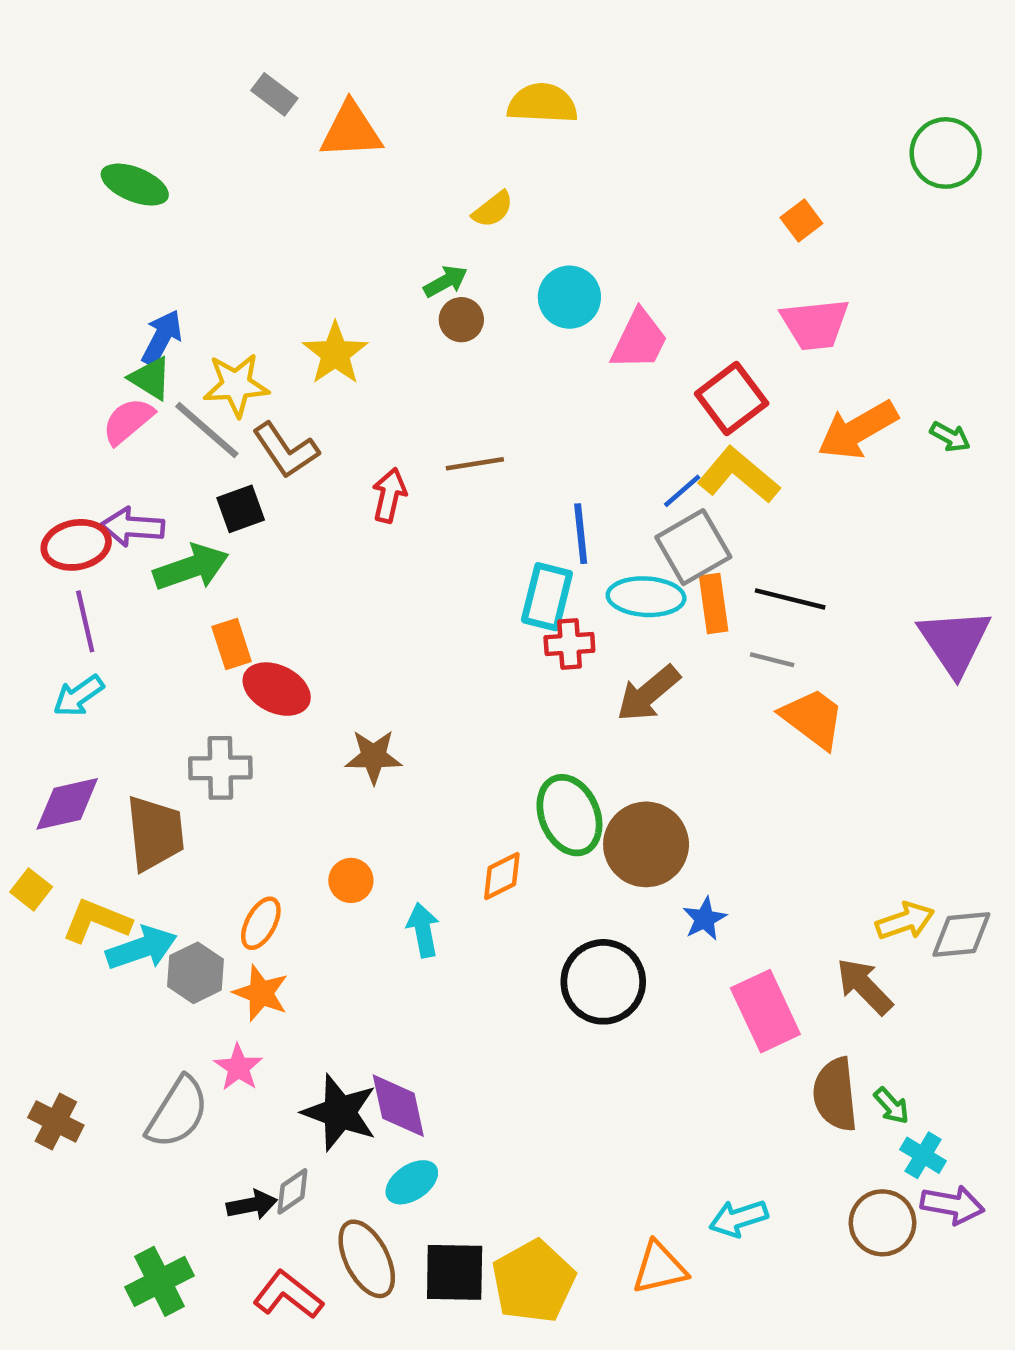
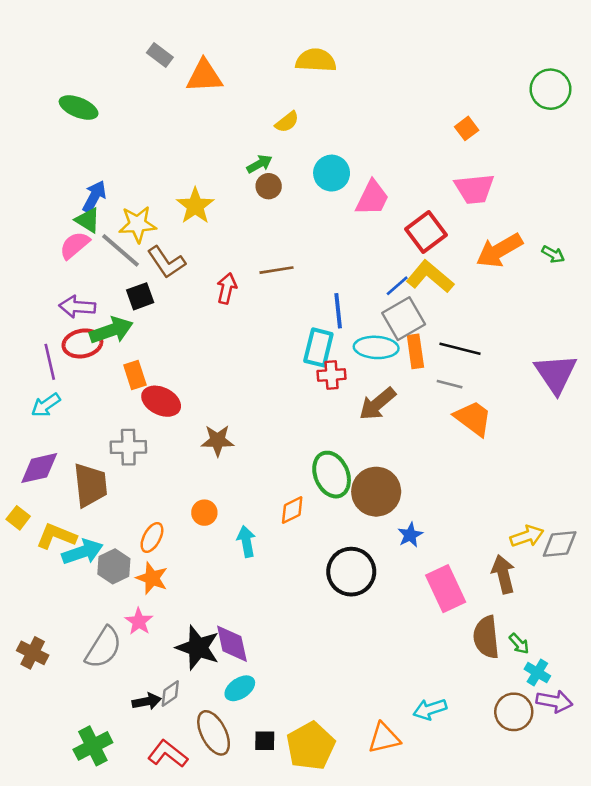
red ellipse: (76, 545) -> (82, 343), moved
brown arrow: (864, 986) -> (503, 574), turned 30
black square: (455, 1272) -> (265, 741), size x0.6

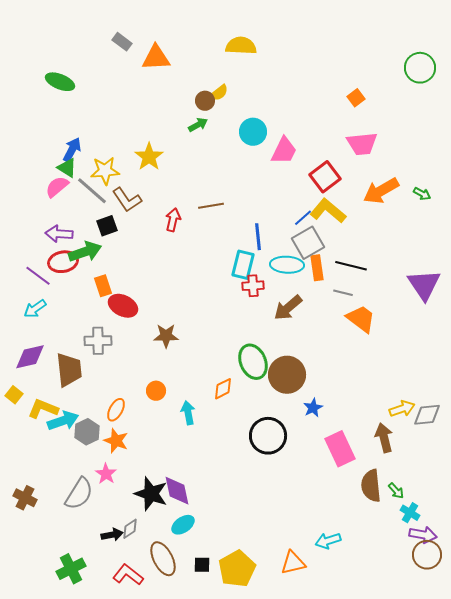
brown circle: (269, 186) -> (205, 101), moved
purple line: (50, 362) -> (38, 276), turned -40
brown circle: (514, 712) -> (427, 555), moved

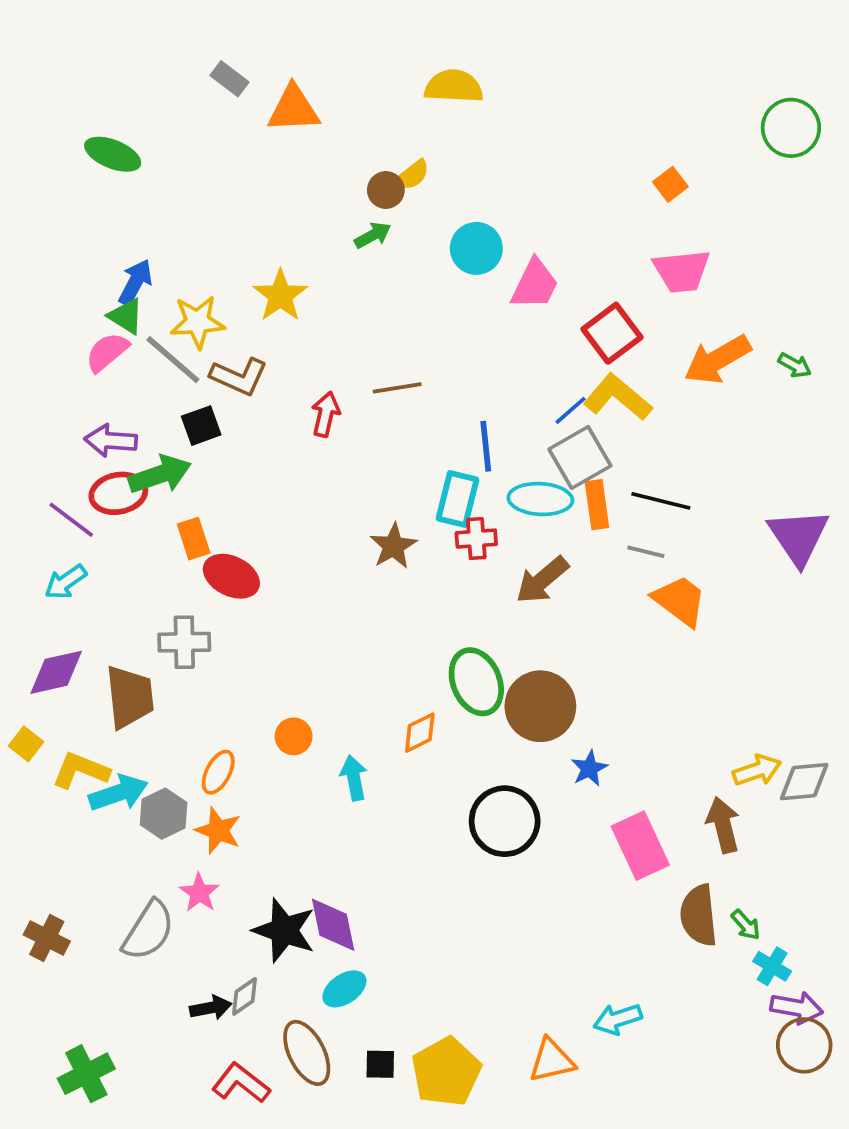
brown L-shape: (127, 200) -> (239, 377), turned -32
brown star: (166, 336) -> (393, 546), moved, turned -30
green cross: (71, 569) -> (86, 1074), moved

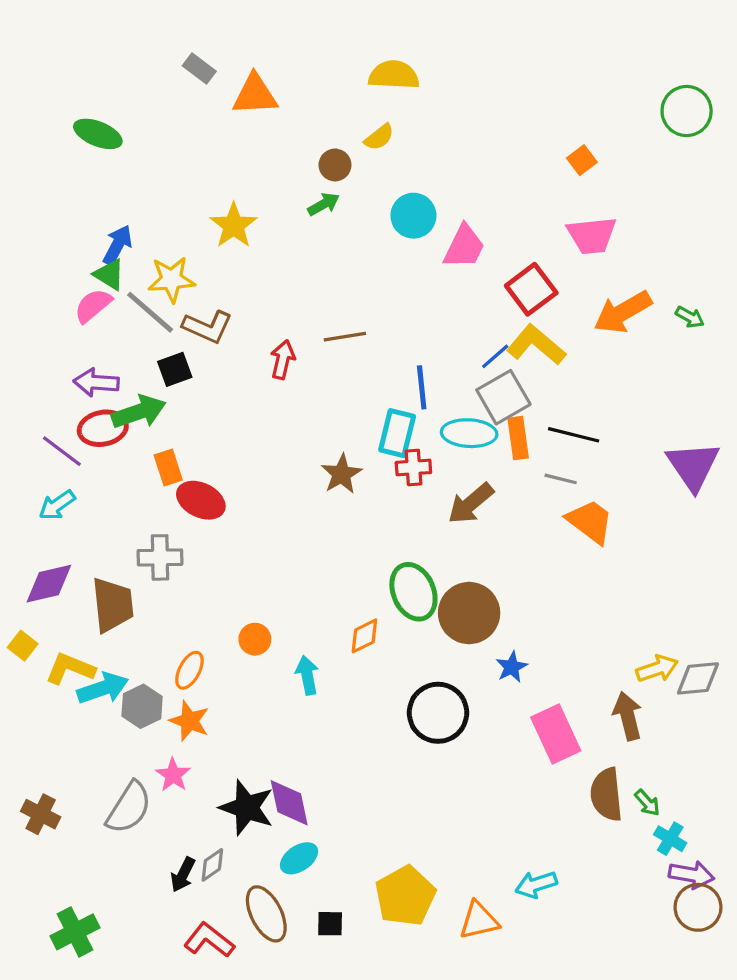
yellow semicircle: (412, 175) -> (379, 137), moved
yellow star: (280, 296) -> (234, 225), moved
black arrow: (211, 1008) -> (183, 875), turned 128
yellow pentagon: (446, 1072) -> (405, 896), moved

